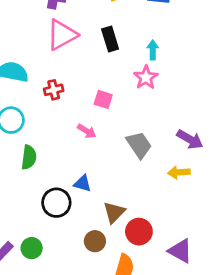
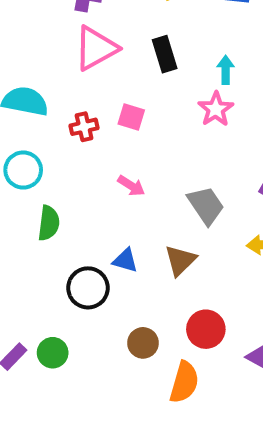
pink square: (103, 99) -> (131, 117), moved
brown triangle: (114, 212) -> (180, 260), moved

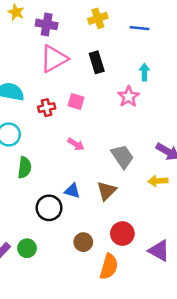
cyan arrow: (226, 70) -> (144, 72), moved

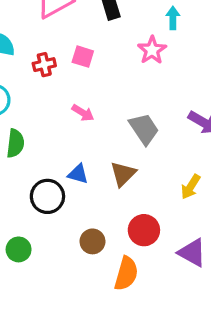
yellow arrow: (158, 181) -> (191, 187), moved, turned -54

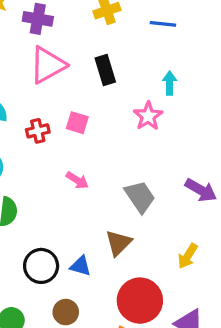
blue triangle: (78, 174) -> (81, 266), moved
red circle: (144, 230) -> (140, 301), size x1.4
brown circle: (92, 241) -> (66, 312), moved

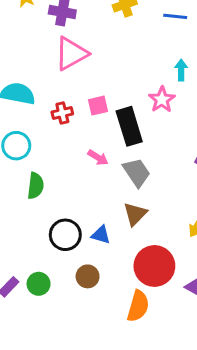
black rectangle: (105, 70) -> (129, 126), moved, size x1.4
pink square: (77, 123) -> (98, 106), turned -30
gray trapezoid: (140, 197) -> (137, 172), moved

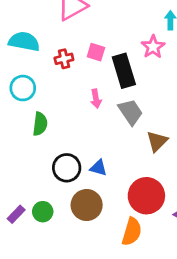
pink square: (98, 106) -> (96, 52), turned 30
pink arrow: (98, 158) -> (96, 99), turned 48
brown triangle: (135, 214) -> (157, 141), moved
brown circle: (88, 276) -> (87, 205), size x1.5

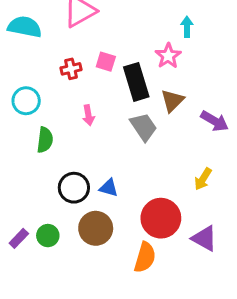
cyan semicircle: (24, 41) -> (25, 27), moved
pink arrow: (96, 99) -> (88, 115), moved
brown triangle: (157, 141) -> (172, 101), moved

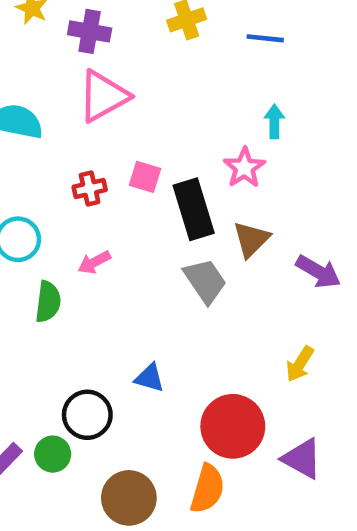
pink arrow: (88, 115) -> (94, 262), moved, turned 72
black circle: (74, 188) -> (87, 415), moved
brown circle: (96, 228) -> (129, 498), moved

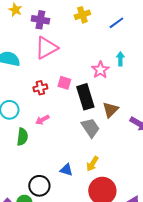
blue line: (265, 38) -> (116, 23), turned -42
pink star: (244, 168) -> (100, 70), moved
yellow arrow: (300, 364) -> (92, 164), moved

